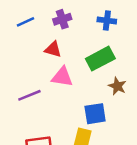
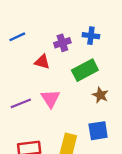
purple cross: (62, 19) -> (62, 43), moved
pink triangle: (62, 77) -> (51, 99), moved, turned 48
blue square: (95, 114) -> (98, 131), moved

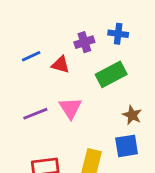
blue line: (17, 37) -> (31, 56), moved
brown star: (100, 95) -> (132, 115), moved

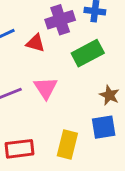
purple cross: (84, 42) -> (60, 20), size x1.4

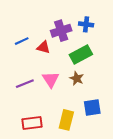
brown star: (109, 95) -> (77, 78), moved

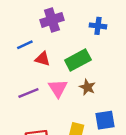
purple cross: (61, 31) -> (52, 20), moved
red triangle: (43, 47) -> (43, 59), moved
green rectangle: (81, 55) -> (78, 60), moved

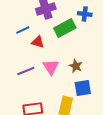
green rectangle: (78, 60) -> (65, 28), moved
blue square: (105, 120) -> (83, 88), moved

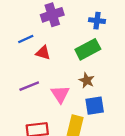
green rectangle: (65, 28) -> (88, 49), moved
pink triangle: (51, 67) -> (60, 94), moved

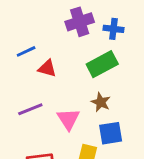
purple cross: (52, 15) -> (80, 22), moved

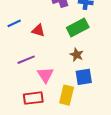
blue line: (26, 51) -> (14, 23), moved
pink triangle: (68, 119) -> (45, 75), moved

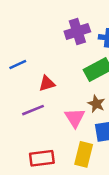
red triangle: (38, 30) -> (47, 83), moved, turned -32
pink triangle: (45, 75) -> (75, 118), moved

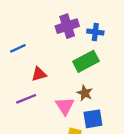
blue line: (18, 64) -> (18, 48), moved

